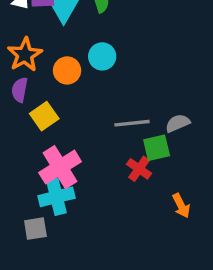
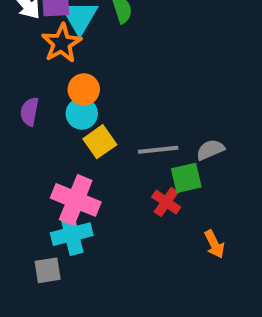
orange star: (25, 55) -> (62, 43), moved
cyan circle: (102, 56) -> (82, 114), moved
yellow square: (44, 116) -> (100, 142), moved
pink cross: (60, 167) -> (76, 200), turned -36

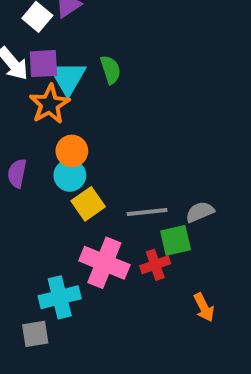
pink cross: (76, 200) -> (104, 263), moved
red cross: (166, 202) -> (155, 265), turned 36

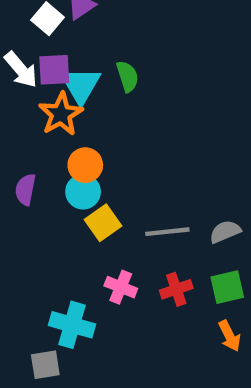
green square: (176, 240) -> (227, 287), moved
pink cross: (104, 263) -> (121, 287), size x0.6
cyan cross: (60, 297) -> (72, 325), turned 30

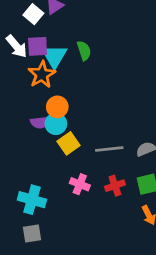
purple semicircle: (25, 189) -> (40, 122), moved, turned -108
cyan cross: (72, 325) -> (32, 200), moved

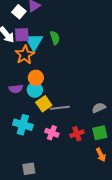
purple semicircle: (40, 122) -> (16, 89), moved
gray line: (109, 149) -> (60, 108), moved
cyan cross: (32, 200) -> (23, 125), moved
gray square: (32, 233) -> (29, 169), moved

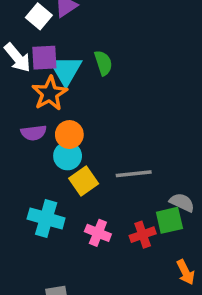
purple semicircle: (16, 89) -> (34, 133), moved
gray line: (60, 108) -> (134, 174), moved
gray semicircle: (99, 108) -> (182, 202), moved, turned 48
green square: (100, 133) -> (169, 220), moved

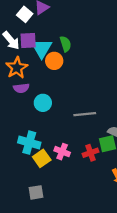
orange star: (50, 93) -> (17, 68), moved
orange circle: (69, 135) -> (54, 61), moved
yellow square: (84, 181) -> (42, 158), moved

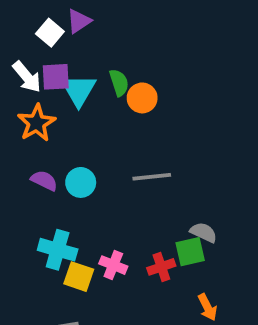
orange circle: (54, 61) -> (142, 98), moved
purple semicircle: (21, 88) -> (44, 181), moved, turned -147
gray line: (85, 114) -> (152, 177), moved
yellow square: (42, 158) -> (79, 277), turned -36

